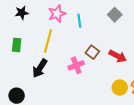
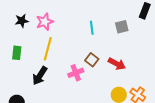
pink star: (57, 14) -> (45, 22), moved
gray square: (115, 15) -> (122, 27), moved, turned 32
cyan line: (79, 21) -> (92, 28), moved

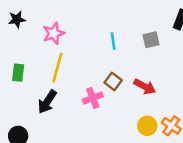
black star: (22, 21) -> (17, 19), moved

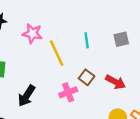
pink star: (54, 33) -> (32, 33), turned 30
yellow line: (57, 68) -> (57, 53), moved, turned -40

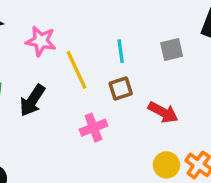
brown square: (87, 77) -> (121, 89), moved, turned 35
black arrow: (27, 96) -> (32, 100), moved

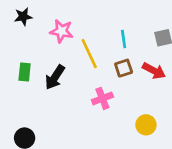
red arrow: (163, 112) -> (154, 71), moved
yellow circle: (166, 165) -> (146, 125), moved

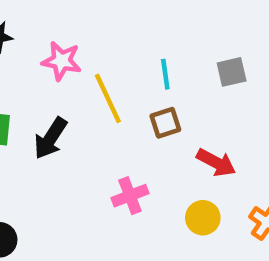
red arrow: (154, 71) -> (216, 163), moved
pink cross: (102, 98) -> (130, 196), moved

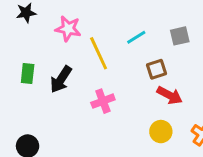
cyan line: (165, 74) -> (136, 37), turned 66
brown square: (165, 123) -> (157, 69), moved
pink cross: (130, 196) -> (103, 101), moved

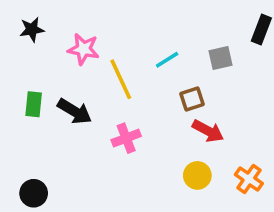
black arrow: (61, 79) -> (75, 111), turned -92

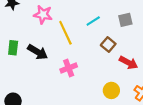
brown square: (192, 99) -> (108, 44), turned -32
red arrow: (208, 131) -> (129, 63), moved

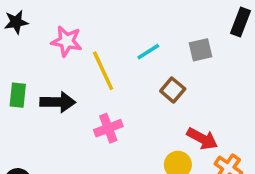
black arrow: (38, 52) -> (58, 102), turned -30
red arrow: (129, 63) -> (202, 139), moved

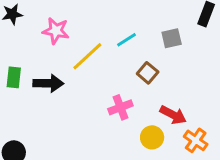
yellow line: (103, 71) -> (87, 56), turned 72
pink cross: (108, 128) -> (120, 107), moved

